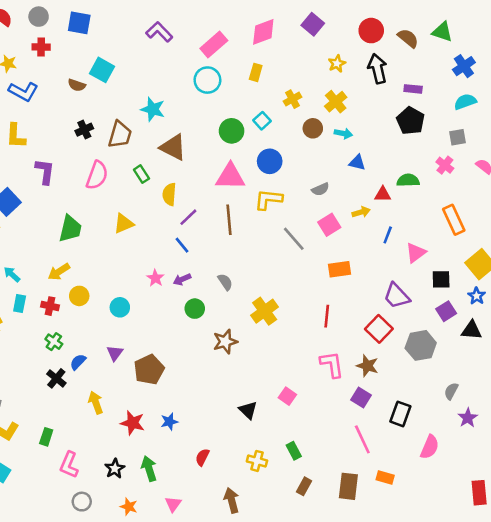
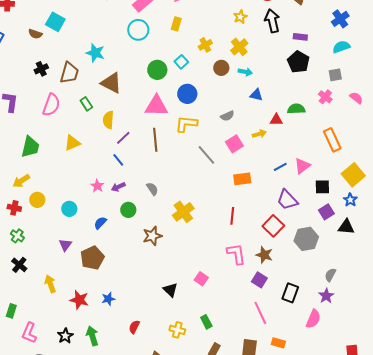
blue line: (388, 235) -> (280, 167), moved, turned 40
blue semicircle: (78, 362) -> (100, 223), moved
purple star: (468, 418) -> (326, 296), moved

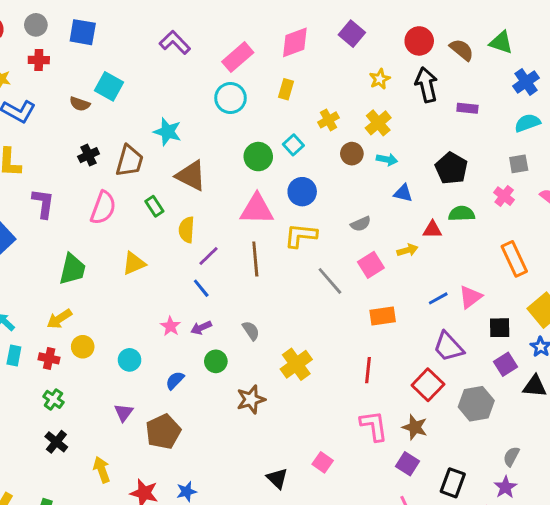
black pentagon: (298, 62) -> (451, 168), moved

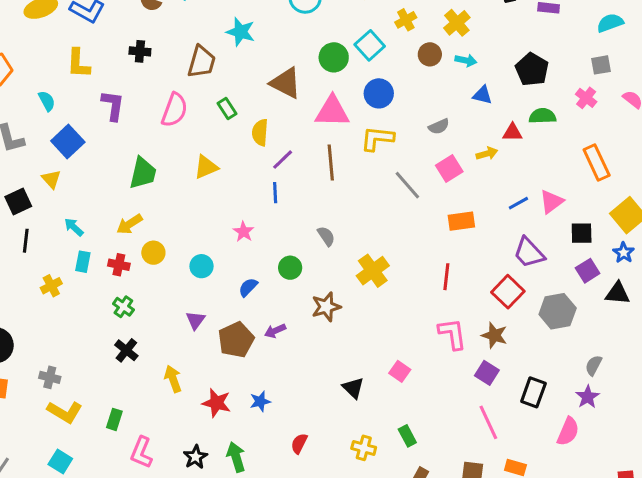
cyan square: (293, 145) -> (370, 45), size x1.4
black cross: (89, 155) -> (140, 51), moved, turned 30
brown triangle: (191, 176) -> (286, 83), moved
blue line: (201, 288) -> (275, 193), turned 36
purple arrow: (201, 328) -> (275, 331), moved

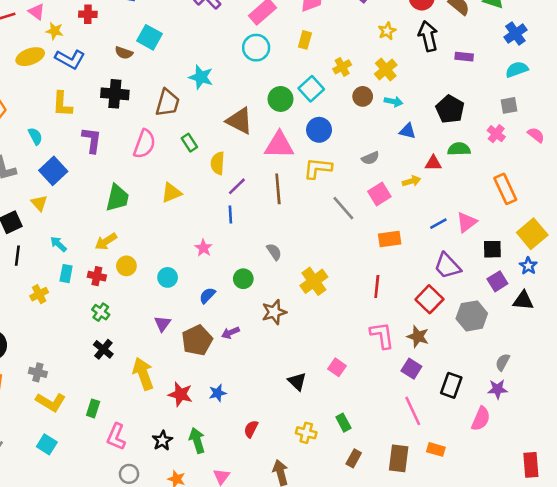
black cross: (140, 51) -> (115, 94), size x1.5
yellow arrow: (173, 379) -> (143, 374), size x1.4
purple star: (588, 397) -> (497, 389), turned 30

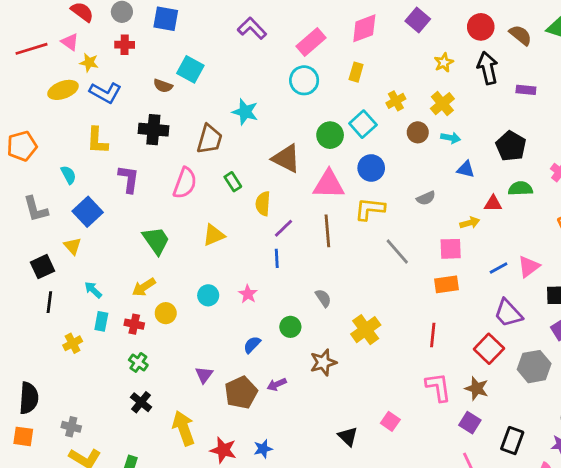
pink square: (379, 194) -> (451, 249), moved, turned 30
green trapezoid: (117, 198) -> (156, 241), turned -48
cyan circle: (168, 277) -> (208, 295), moved

